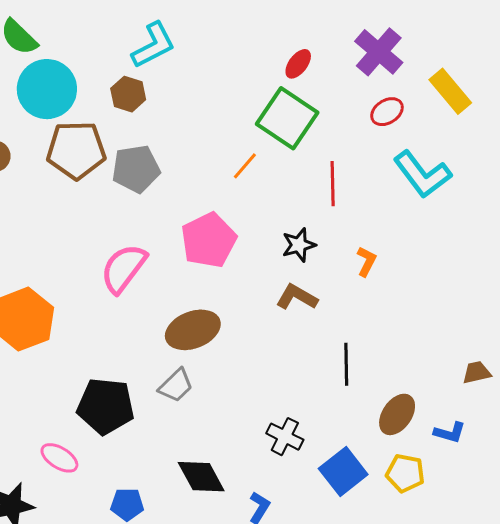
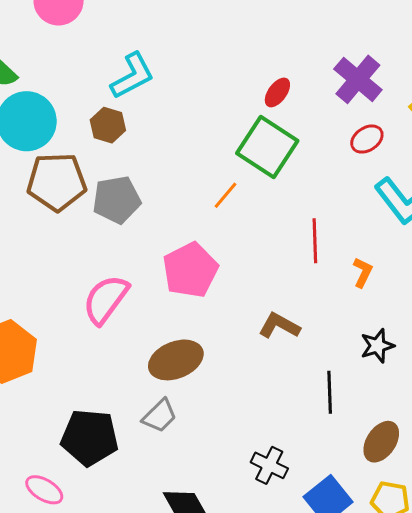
red line: (333, 184) -> (315, 241), moved
black star: (299, 245) -> (377, 346), moved
orange L-shape: (366, 261) -> (363, 272), moved

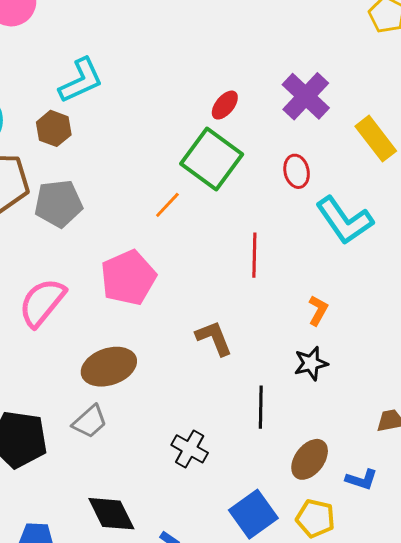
red ellipse: (367, 139) -> (297, 171), moved, turned -72
orange L-shape: (363, 272) -> (318, 310), moved
brown L-shape: (279, 326) -> (214, 338), turned 36
black cross: (269, 465) -> (190, 449), moved

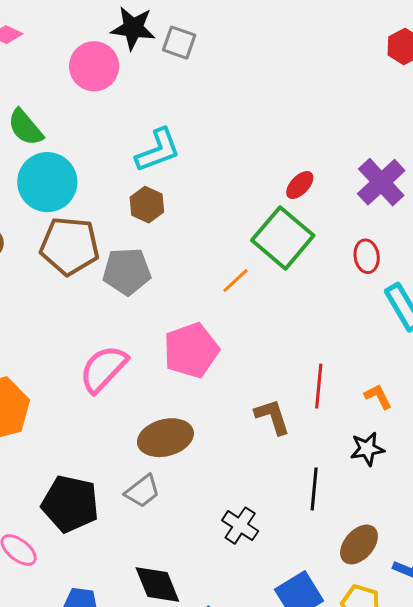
brown hexagon: (54, 128) -> (147, 205), moved
red line: (254, 255) -> (319, 386), moved
orange L-shape: (318, 310) -> (378, 397), turned -60

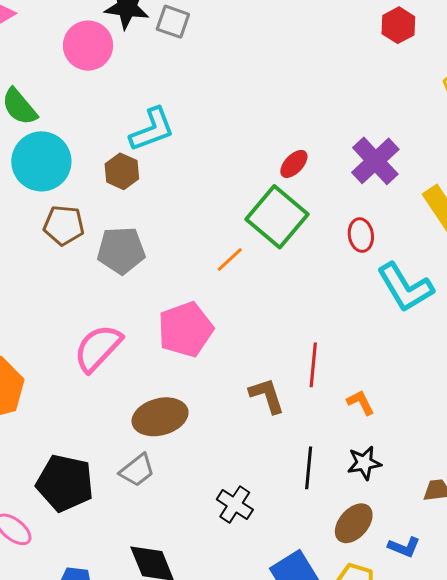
brown hexagon: (147, 205) -> (122, 171), moved
brown pentagon: (70, 246) -> (64, 225), size x0.7
orange L-shape: (378, 397) -> (361, 402), moved
black star: (367, 449) -> (364, 463), moved

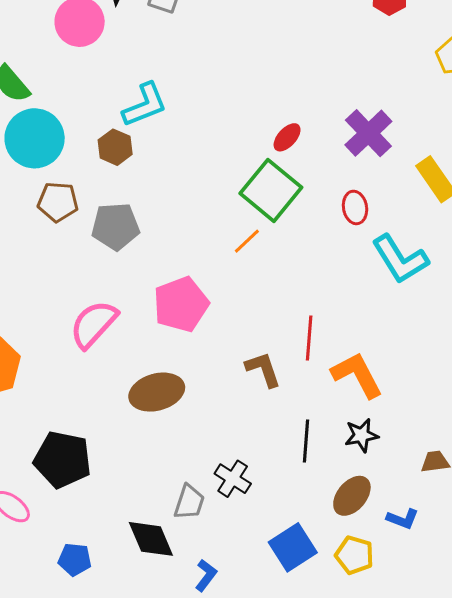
orange line: (230, 259) -> (247, 241), moved
orange L-shape: (361, 402) -> (357, 375), size x1.8
gray trapezoid: (137, 470) -> (189, 502), moved, turned -33

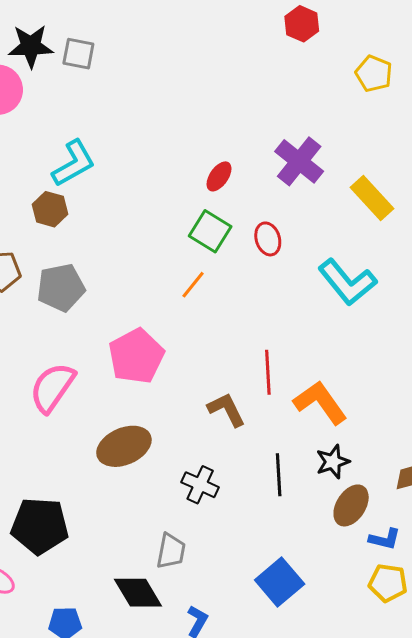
green square: (271, 190) -> (210, 231), size x0.7
red ellipse: (355, 207) -> (268, 239), moved
black cross: (233, 479) -> (200, 485), moved
brown ellipse: (352, 496) -> (351, 505), moved
yellow pentagon: (354, 555) -> (388, 583), moved

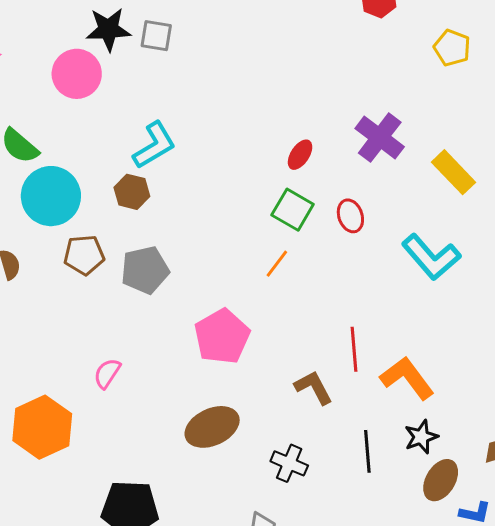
pink semicircle: (52, 388) -> (107, 373), moved, size x0.6

